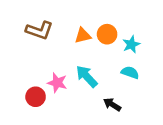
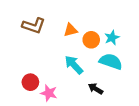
orange circle: (107, 34) -> (91, 40), moved
cyan semicircle: (130, 72) -> (111, 62), size x1.5
pink star: (57, 83) -> (49, 93), moved

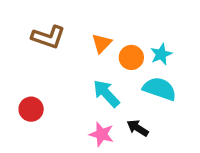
orange triangle: (71, 30) -> (102, 43), turned -32
red circle: (30, 82) -> (31, 109), moved
pink star: (49, 93) -> (102, 134), moved

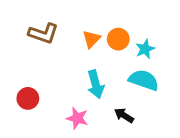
orange circle: (131, 57) -> (118, 39), moved
cyan arrow: (106, 93) -> (96, 84), turned -152
pink star: (102, 134) -> (77, 118), moved

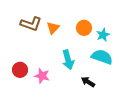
orange triangle: (91, 39) -> (53, 28), moved
pink star: (77, 118) -> (42, 76), moved

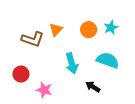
brown L-shape: (31, 24) -> (33, 39), moved
cyan star: (103, 35) -> (111, 27), moved
pink star: (42, 76) -> (44, 90), moved

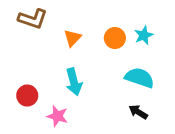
brown L-shape: (33, 39) -> (33, 19), moved
cyan arrow: (72, 63) -> (74, 82), moved
black arrow: (93, 87) -> (138, 112), moved

